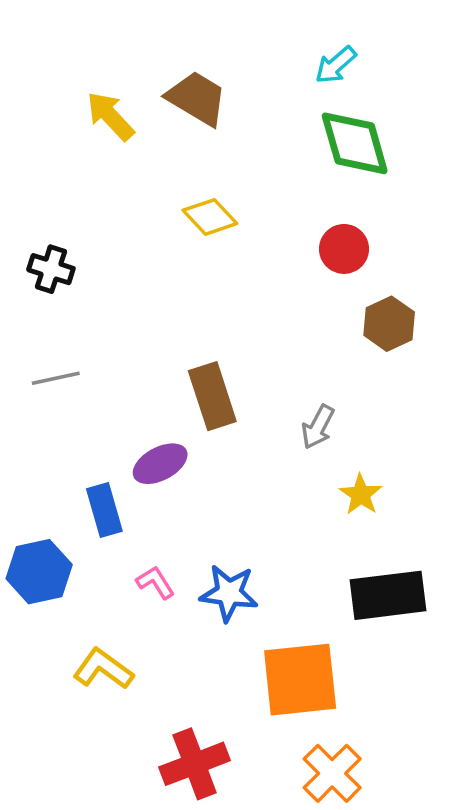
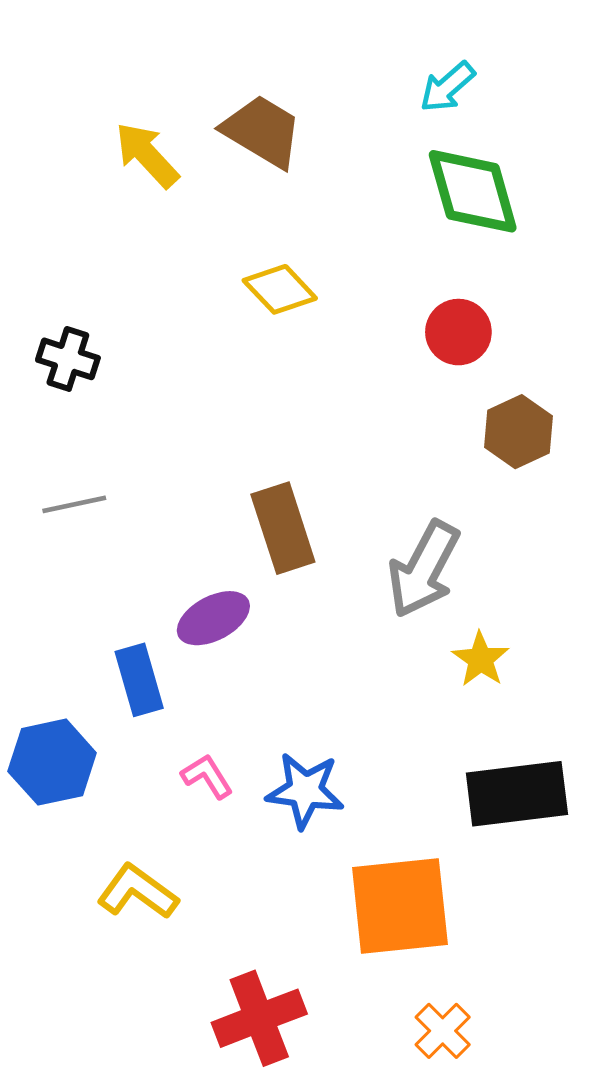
gray arrow: (318, 427) -> (424, 569), size x1.6
orange cross: (332, 773) -> (443, 1031), size x0.7

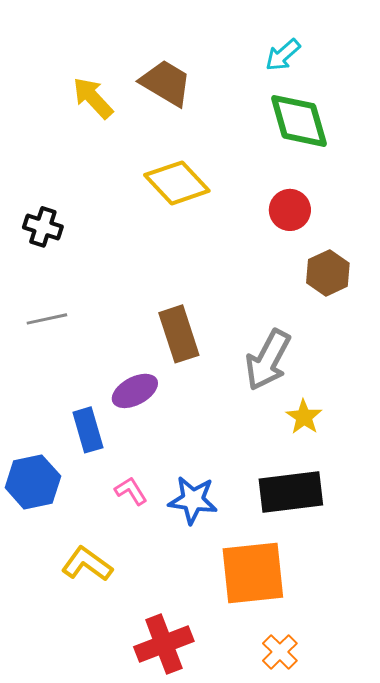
yellow diamond: (280, 289) -> (177, 183), size x1.4
black rectangle: (517, 794) -> (291, 492), moved

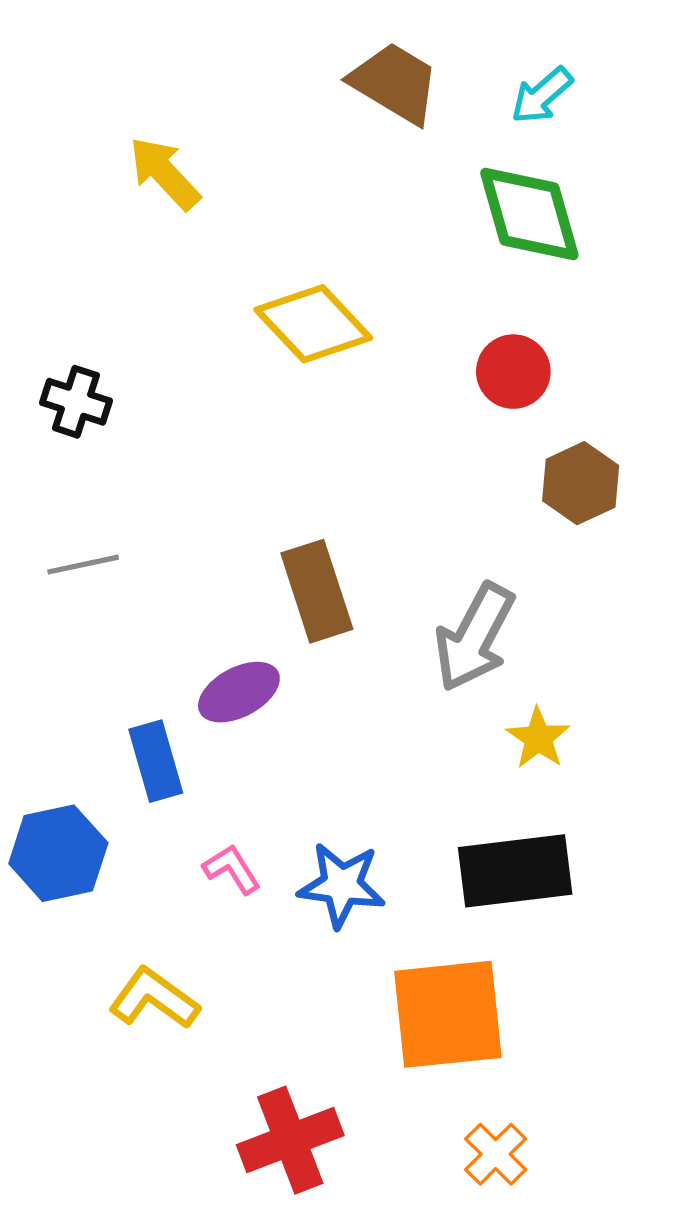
cyan arrow: (283, 55) -> (542, 95), moved
brown trapezoid: (166, 83) -> (395, 83), moved

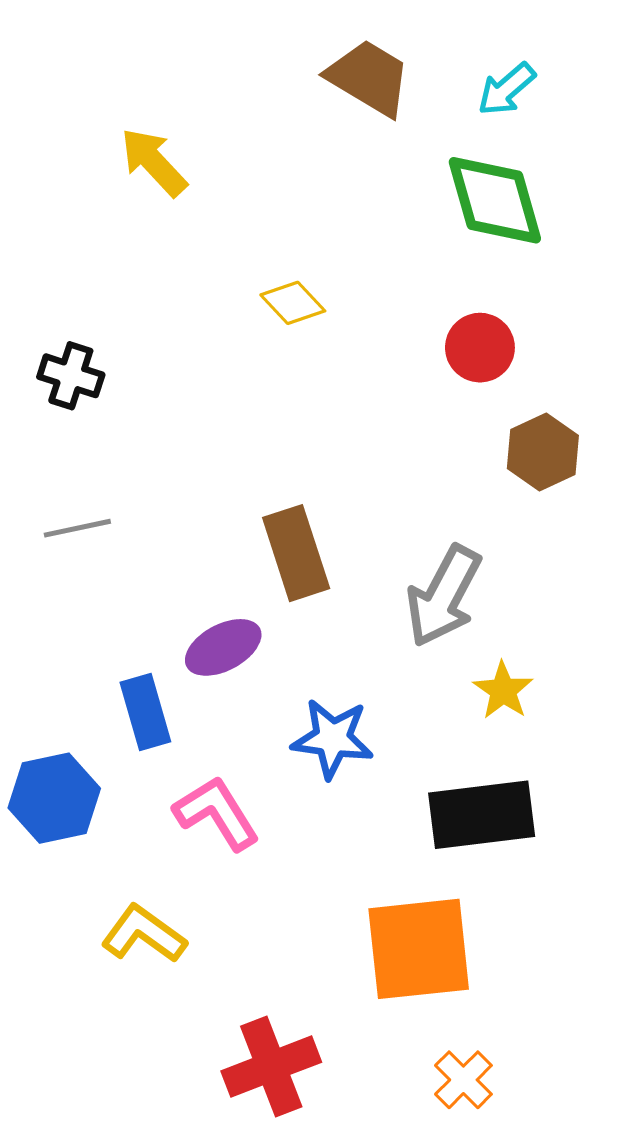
yellow diamond: (313, 324) -> (293, 303), size x0.6
pink L-shape: (232, 869) -> (217, 813), size x1.6
blue star: (342, 885) -> (333, 739), moved

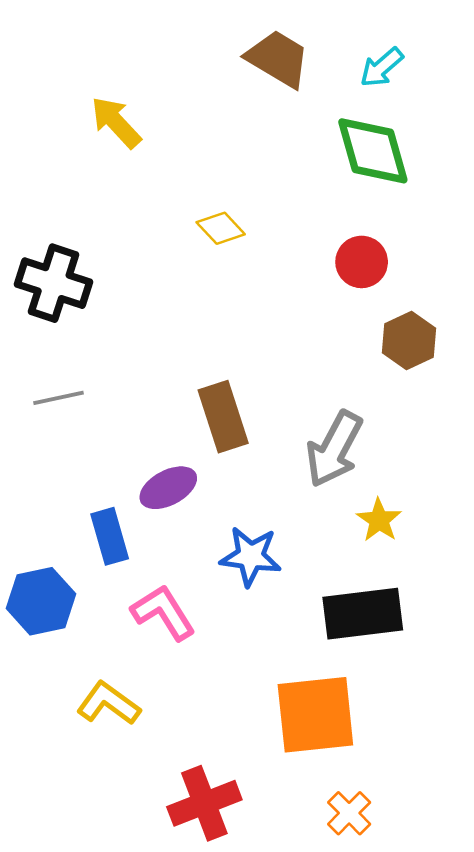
black cross: (71, 376) -> (54, 283), size x1.5

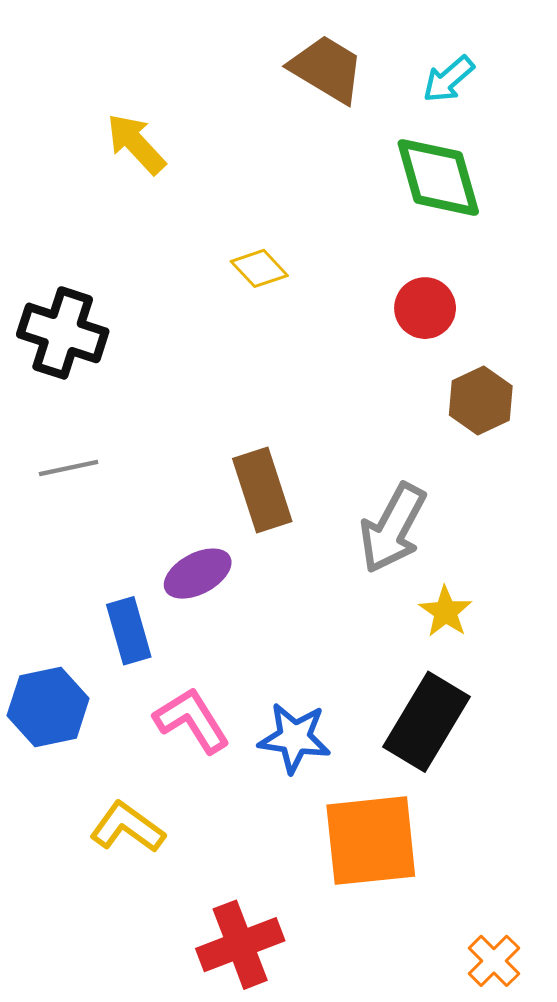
blue star: (251, 556) -> (294, 738), moved
black rectangle: (363, 614) -> (426, 722), turned -52
orange cross: (349, 813) -> (494, 961), moved

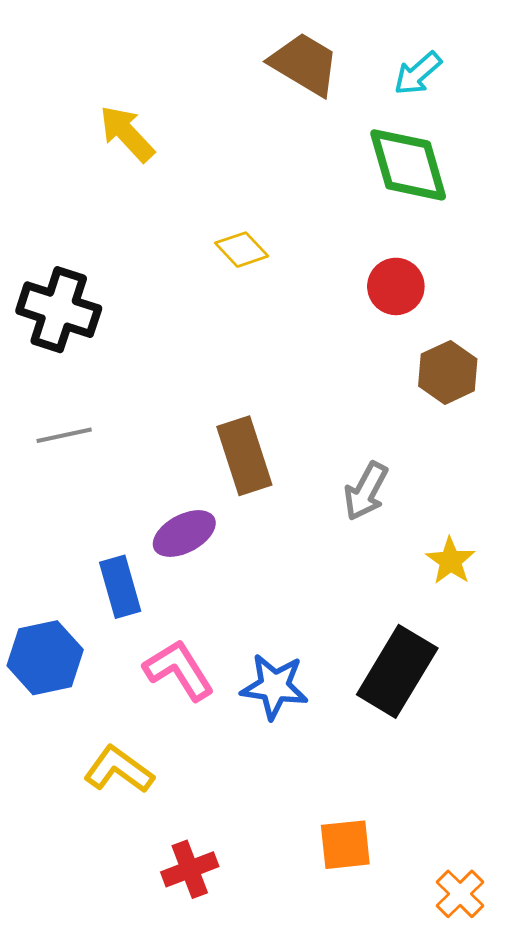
gray arrow: (393, 528) -> (366, 491), size x0.7
yellow star: (446, 612) -> (450, 561), moved
orange square: (371, 841) -> (345, 845), moved, size x0.6
red cross: (240, 945) -> (190, 869), moved, size x0.7

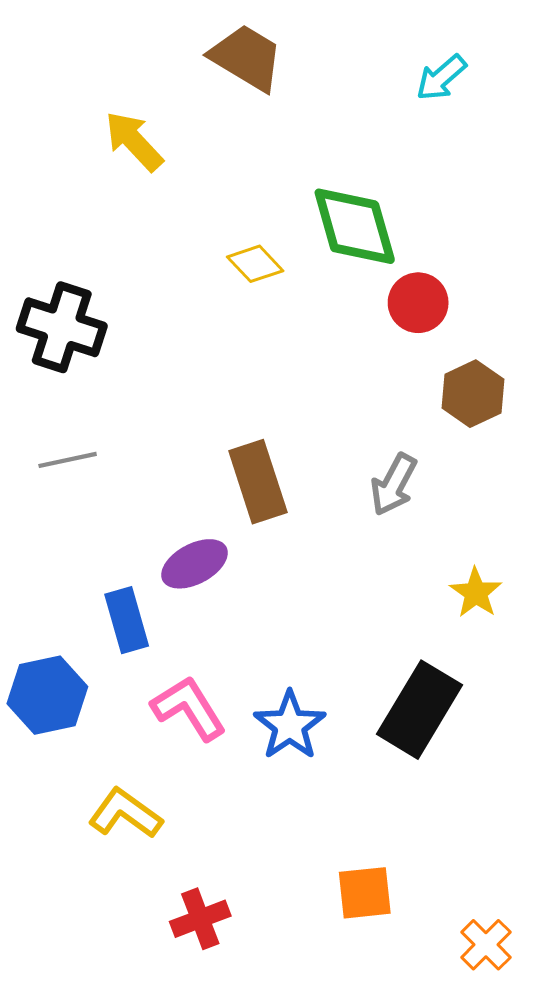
brown trapezoid: (304, 64) -> (246, 57), moved
green diamond: (408, 165) -> (355, 226), moved
gray arrow: (366, 491) -> (394, 485), moved
blue star: (274, 686) -> (290, 725), turned 30

